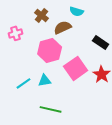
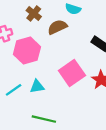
pink hexagon: (50, 50) -> (27, 51), moved

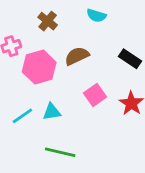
brown semicircle: (57, 27) -> (77, 56), moved
pink square: (72, 73) -> (95, 95), size x0.7

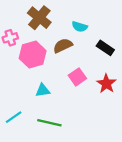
cyan semicircle: (96, 15) -> (80, 27), moved
brown cross: (48, 21) -> (39, 18), size x1.5
cyan line: (22, 116) -> (14, 117), moved

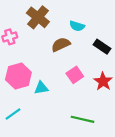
pink hexagon: (33, 55) -> (18, 76), moved
green line: (49, 123) -> (82, 119), moved

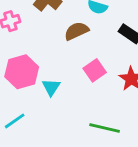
cyan triangle: (41, 88) -> (51, 87), turned -48

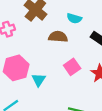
brown semicircle: (76, 31) -> (58, 37), turned 30

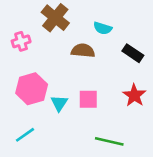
pink square: (72, 67) -> (88, 99), moved, turned 35

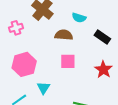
pink square: (88, 99) -> (68, 61), moved
cyan triangle: (59, 103) -> (43, 88), moved

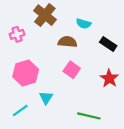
pink square: (68, 61) -> (72, 70), turned 35

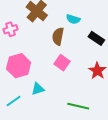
brown semicircle: (67, 42) -> (58, 36), turned -84
cyan triangle: (46, 98) -> (38, 89), turned 40

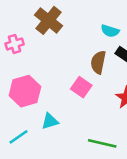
cyan semicircle: (73, 19) -> (110, 31), moved
brown semicircle: (58, 36) -> (98, 62), moved

